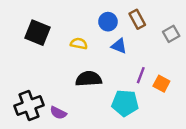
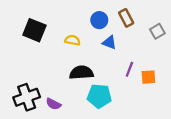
orange square: (161, 84) -> (148, 77), turned -32
cyan pentagon: (125, 103) -> (99, 96), moved

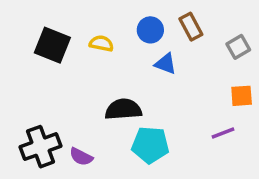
yellow semicircle: (72, 40) -> (101, 43), moved
purple line: (129, 69) -> (223, 133), moved, turned 48
orange square: (148, 77) -> (242, 96), moved

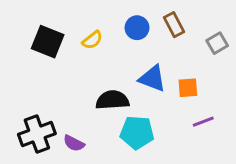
yellow semicircle: (101, 43) -> (92, 40), turned 130
blue triangle: (166, 64) -> (152, 79), moved, size x1.4
orange square: (242, 96) -> (188, 88), moved

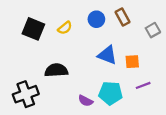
black semicircle: (112, 100) -> (56, 70), moved
cyan pentagon: (137, 132) -> (111, 93), moved
purple semicircle: (74, 143) -> (86, 101), moved

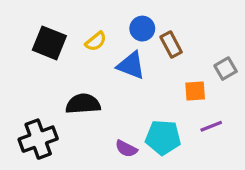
brown rectangle: (122, 17) -> (171, 45), moved
gray square: (153, 30) -> (226, 69), moved
blue triangle: (107, 55) -> (131, 65), moved

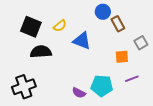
blue circle: (142, 29) -> (103, 12), moved
brown rectangle: (171, 45) -> (118, 24), moved
black semicircle: (83, 104) -> (41, 52), moved

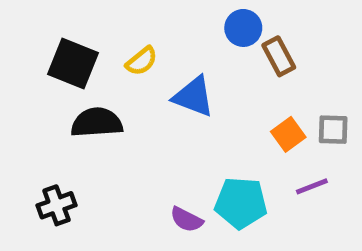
gray square: (141, 43) -> (333, 130), moved, turned 32
orange square: (122, 57) -> (288, 134), turned -32
black cross: (24, 87) -> (56, 205), size x0.7

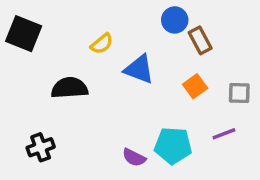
black square: (73, 63) -> (24, 34), moved
orange square: (288, 134) -> (195, 86), moved

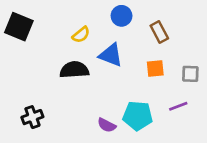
blue circle: (175, 20) -> (122, 16), moved
orange square: (195, 86) -> (155, 68), turned 30
black semicircle: (69, 88) -> (74, 70), moved

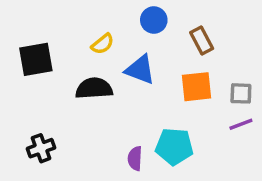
black square: (19, 27) -> (36, 59), moved, turned -32
orange square: (155, 68) -> (197, 87), size x1.4
purple line: (178, 106) -> (241, 124), moved
purple semicircle: (107, 125) -> (135, 158), turned 66

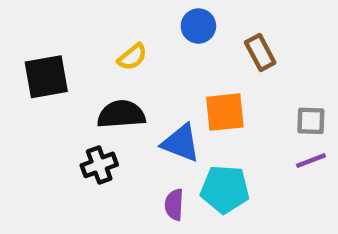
blue triangle: (140, 70) -> (181, 143), moved
orange square: (197, 87) -> (225, 112), moved
black cross: (41, 148) -> (99, 165), moved

